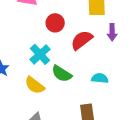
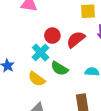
red circle: (55, 23) -> (52, 36), moved

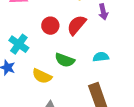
cyan cross: (41, 53) -> (19, 44), moved

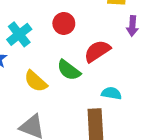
red semicircle: (77, 25) -> (97, 51), moved
cyan semicircle: (101, 57) -> (111, 93), moved

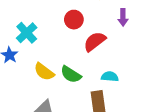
red circle: (64, 23) -> (74, 20), moved
green semicircle: (69, 70) -> (71, 74), moved

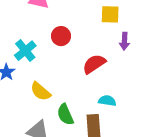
red circle: (74, 20) -> (61, 36), moved
green semicircle: (71, 74) -> (65, 115), moved, turned 30

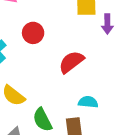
purple arrow: (124, 41) -> (107, 24), moved

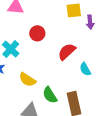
cyan semicircle: (88, 102) -> (85, 69), moved, turned -120

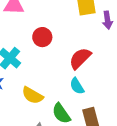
cyan semicircle: (85, 69) -> (77, 86), moved

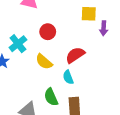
yellow semicircle: (32, 95) -> (44, 62), moved

